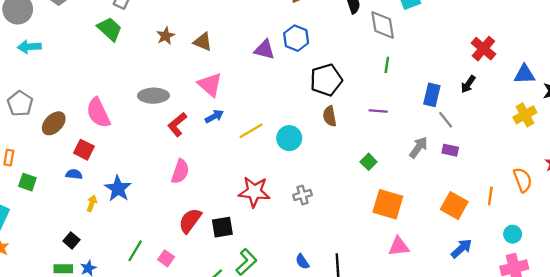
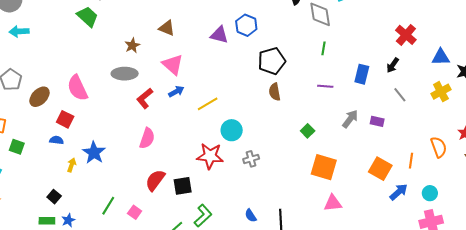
brown star: (166, 36) -> (132, 45), moved
purple line: (378, 111) -> (325, 86), moved
gray line: (446, 120) -> (400, 95), moved
cyan circle: (289, 138) -> (232, 130), moved
blue arrow: (461, 248) -> (399, 192), moved

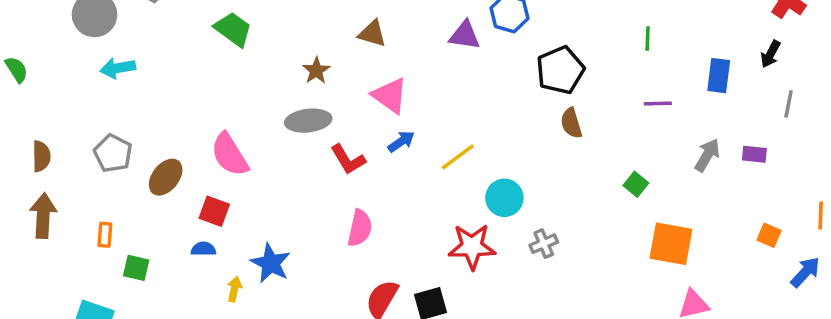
gray line: (400, 95) -> (789, 104), turned 56
red L-shape: (145, 98) -> (348, 159), turned -75
orange square: (380, 169) -> (769, 235), size x0.6

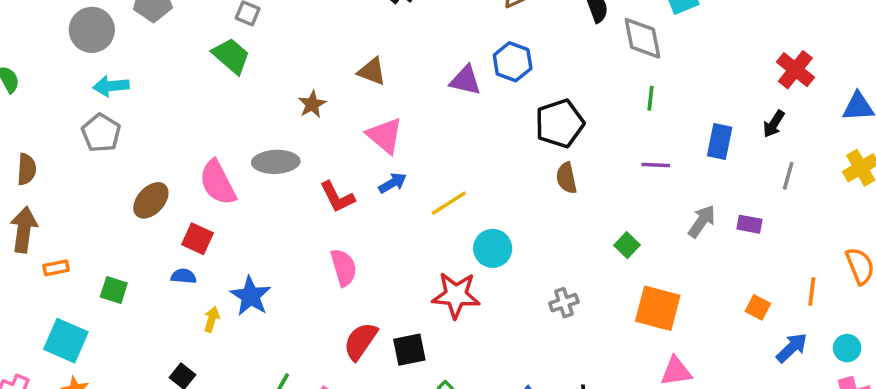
gray ellipse: (308, 121) -> (276, 162), moved
gray pentagon: (113, 153) -> (101, 133), moved
pink semicircle: (360, 228) -> (344, 267), turned -33
orange rectangle: (105, 235) -> (56, 268), moved, turned 70
gray cross: (544, 244) -> (564, 303), moved

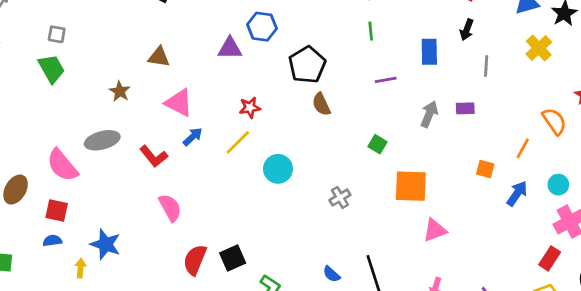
green trapezoid: (231, 56) -> (51, 69), turned 32
orange line: (812, 292) -> (523, 148), turned 35
red star: (456, 295) -> (250, 108), moved, size x0.6

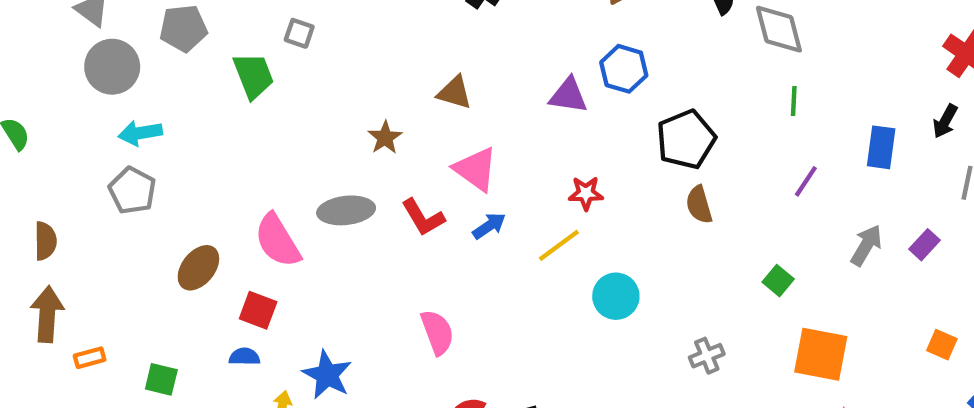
green trapezoid: (51, 69) -> (254, 76), moved
purple line: (386, 80) -> (806, 181), turned -55
purple rectangle: (465, 108) -> (924, 245), turned -54
red L-shape: (154, 156) -> (423, 217), moved

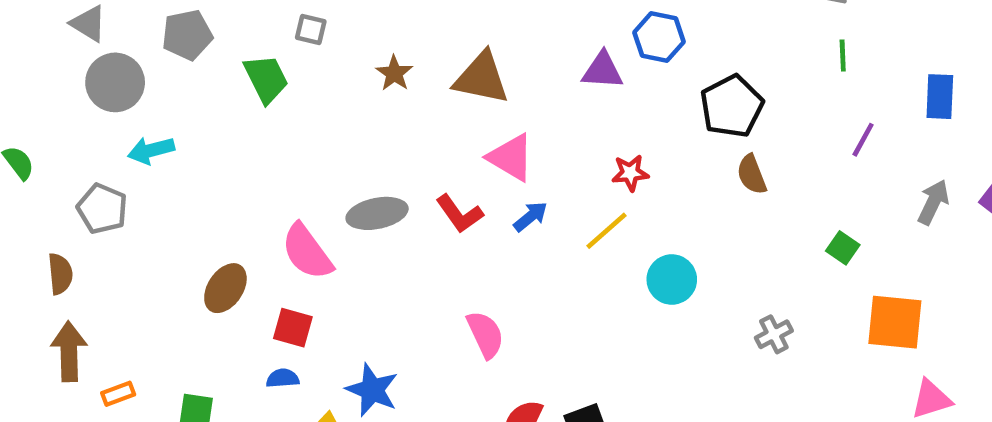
brown triangle: (455, 93) -> (481, 78), size x1.5
brown star: (385, 138) -> (394, 73), moved
gray pentagon: (132, 191) -> (102, 209), moved

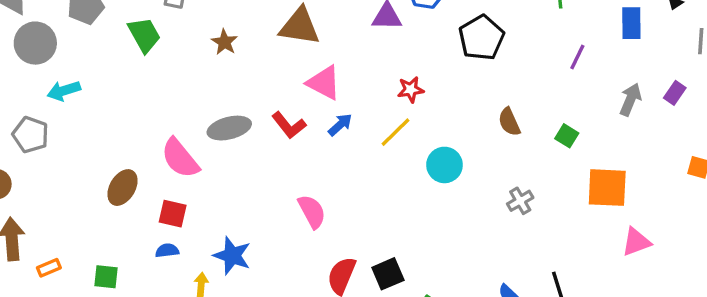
brown star: (394, 73) -> (224, 42), moved
brown semicircle: (752, 175) -> (509, 122), moved

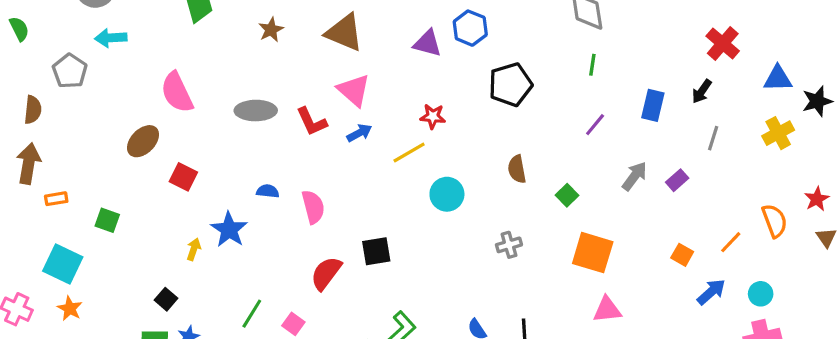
pink semicircle: (180, 158) -> (177, 92), moved
blue semicircle: (167, 251) -> (268, 191), moved
black square: (388, 274) -> (376, 251), moved

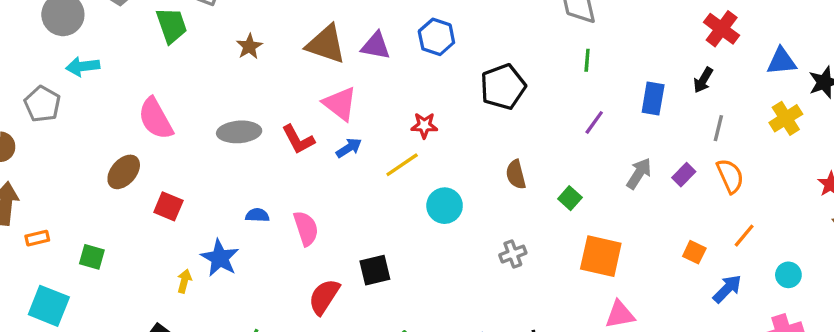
blue hexagon: (470, 28) -> (436, 37), moved
purple triangle: (428, 43) -> (376, 46), moved
orange semicircle: (775, 221) -> (730, 176), moved
cyan circle: (761, 294) -> (788, 275), moved

